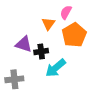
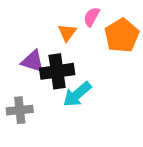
orange pentagon: (74, 35) -> (122, 35), moved
black cross: (41, 51) -> (57, 71), size x1.6

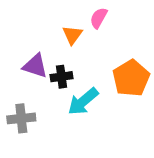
orange pentagon: (122, 35) -> (131, 78), moved
black cross: (57, 71) -> (61, 77), size x0.6

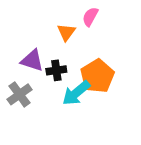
orange pentagon: (131, 78) -> (97, 76), moved
gray cross: (21, 118) -> (20, 94), moved, turned -30

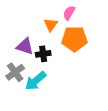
orange pentagon: (97, 76) -> (74, 39), moved, turned 30
cyan arrow: (76, 93) -> (36, 81), moved

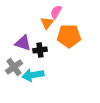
pink semicircle: (69, 13) -> (56, 12), moved
cyan arrow: (36, 81) -> (33, 75), turned 30

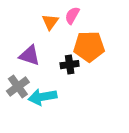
orange triangle: (47, 23) -> (50, 22), moved
black cross: (40, 50) -> (70, 65), moved

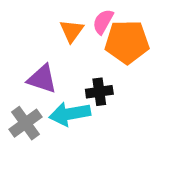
orange pentagon: (89, 46) -> (127, 42), moved
cyan arrow: (42, 97) -> (70, 114), moved

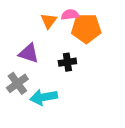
pink semicircle: (103, 22) -> (70, 15), turned 54
cyan arrow: (70, 114) -> (44, 97), moved

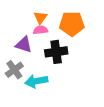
pink semicircle: (70, 15) -> (40, 30), moved
black cross: (67, 62) -> (56, 52), size x1.5

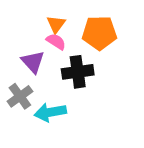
pink semicircle: (40, 30) -> (56, 42), turned 40
purple triangle: (24, 45) -> (33, 62), turned 30

